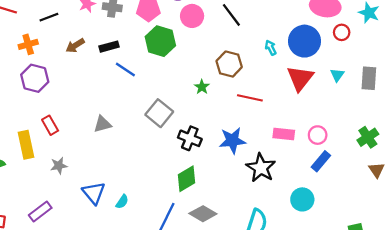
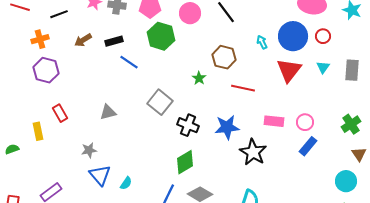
red circle: (342, 32) -> (323, 36), moved
yellow rectangle: (26, 145) -> (38, 131), size x0.7
gray star: (59, 166) -> (89, 150), moved
cyan circle: (302, 199) -> (346, 181), moved

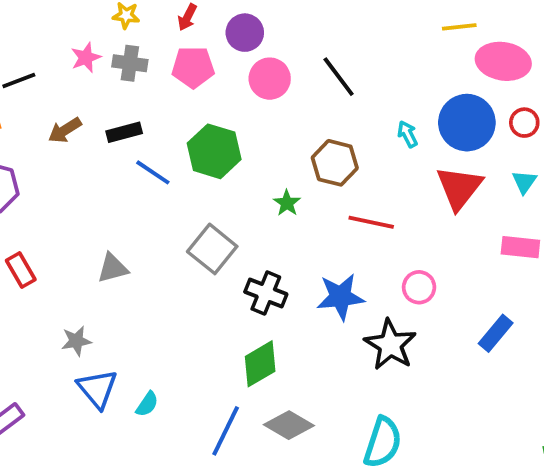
green hexagon: (161, 36) -> (214, 151), moved
pink rectangle: (274, 121) -> (520, 247), moved
pink circle: (305, 122) -> (419, 287), moved

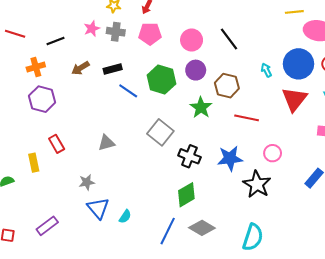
purple circle: (245, 33) -> (196, 70), moved
green star: (287, 203) -> (201, 107), size x1.5

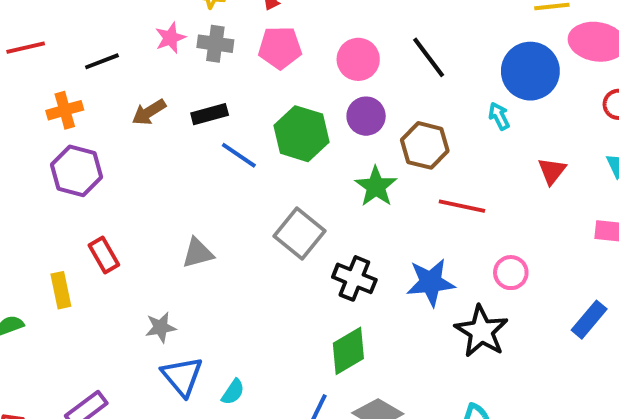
red line: (15, 34) -> (26, 48), turned -30
blue circle: (298, 64) -> (530, 71), moved
red triangle: (294, 99) -> (552, 171), size x0.6

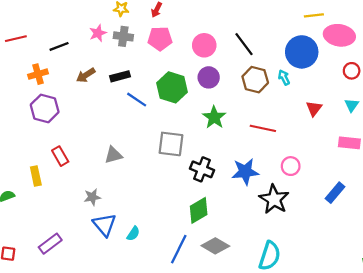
brown hexagon: (425, 145) -> (255, 80), moved
gray square: (300, 233) -> (171, 144), turned -32

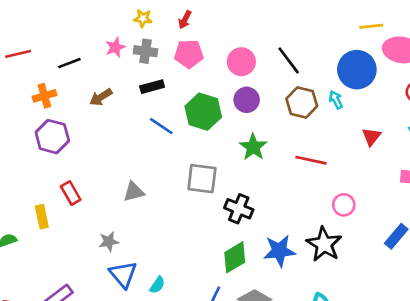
black rectangle: (120, 76) -> (152, 87), moved
blue star: (245, 172) -> (279, 251), moved

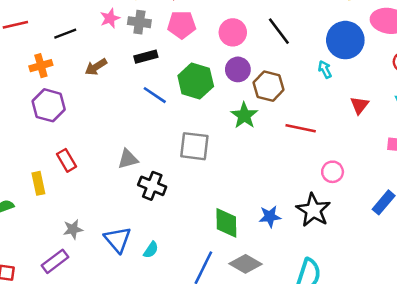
brown hexagon: (302, 102) -> (269, 86), moved
black cross: (239, 209) -> (152, 186), moved
gray star: (109, 242) -> (73, 229), moved
blue star: (279, 251) -> (270, 217), size x0.7
green diamond: (235, 257) -> (226, 223), turned -60

